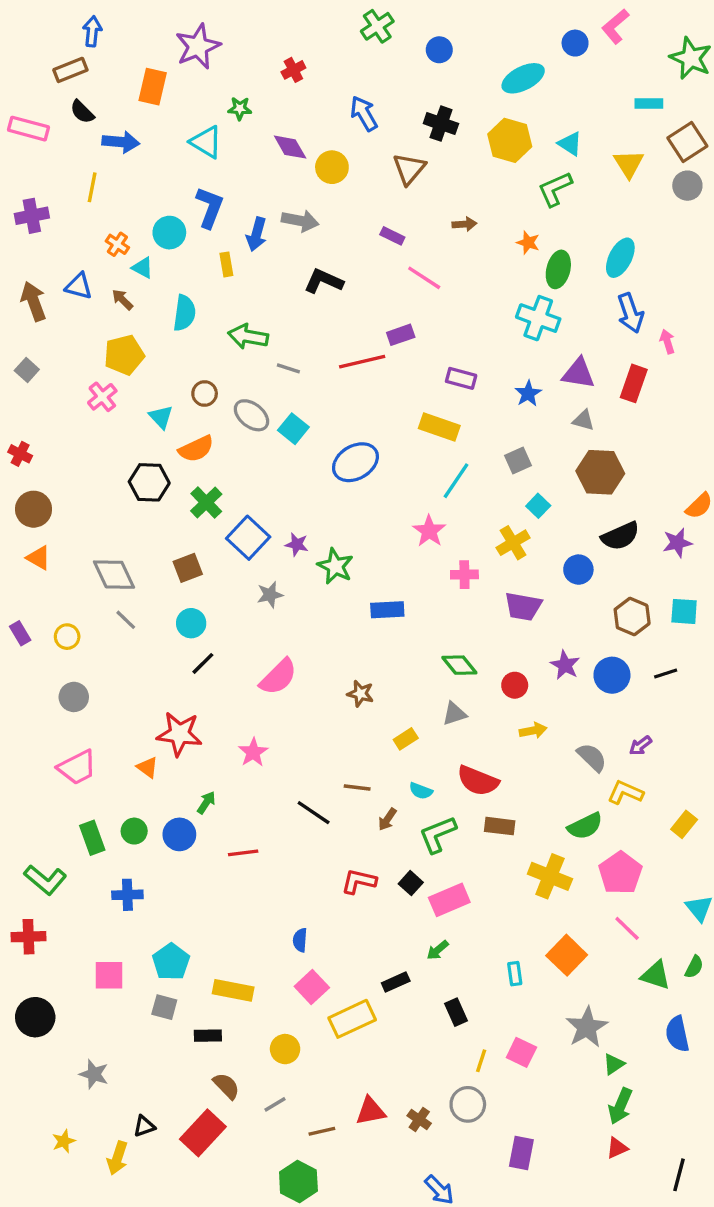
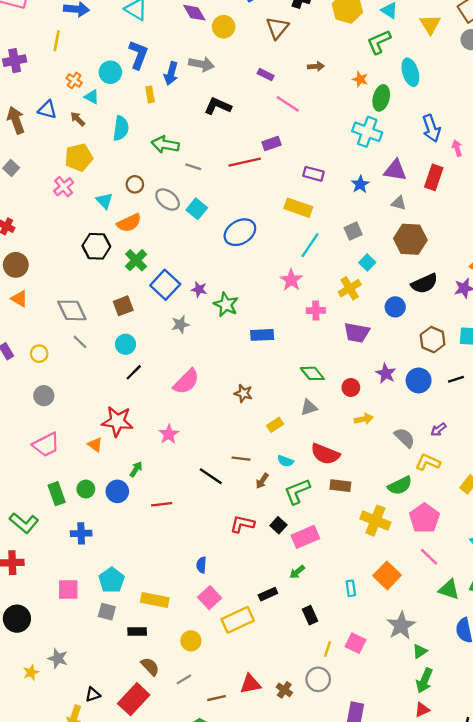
cyan ellipse: (620, 258) -> (410, 72), moved, turned -44
yellow star: (64, 1141) -> (31, 672), moved

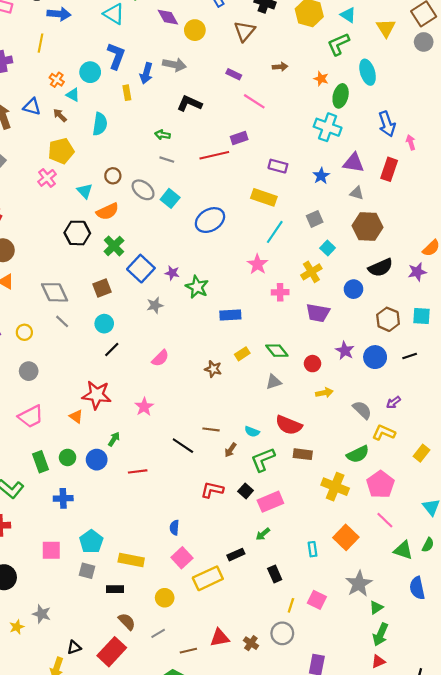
green arrow: (165, 145) -> (162, 135), moved, size x0.6
pink semicircle: (186, 382) -> (160, 358), size x0.7
yellow rectangle: (275, 425) -> (242, 354), moved

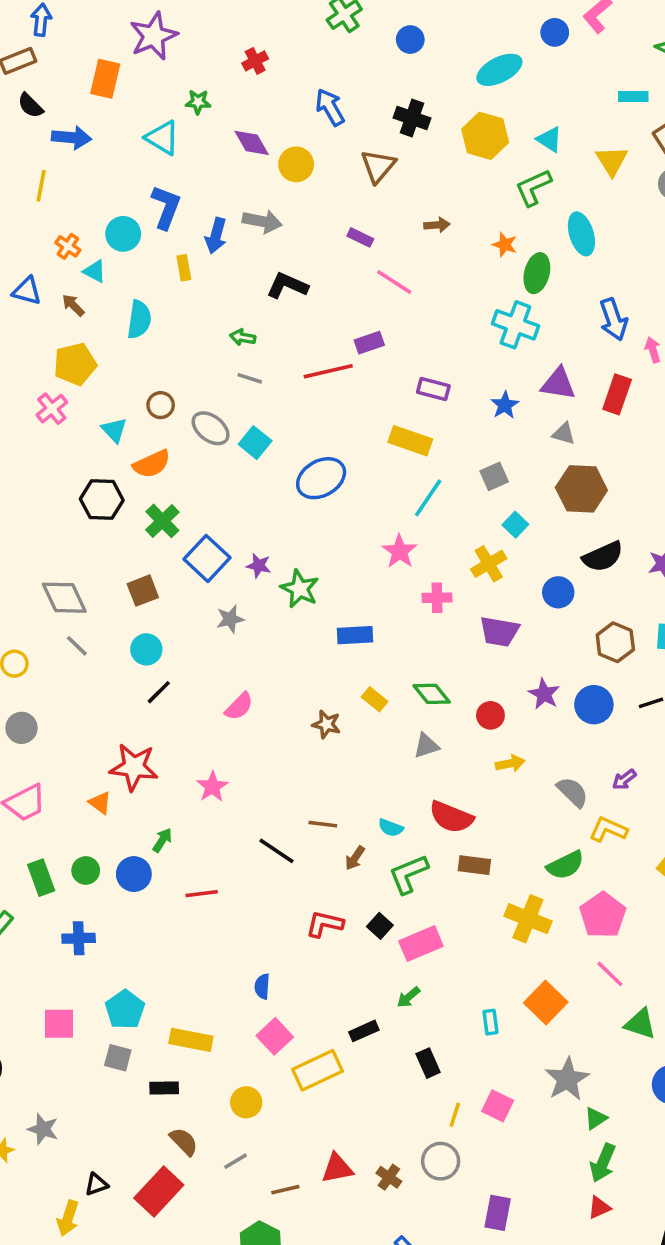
yellow rectangle: (242, 354) -> (375, 699), turned 72

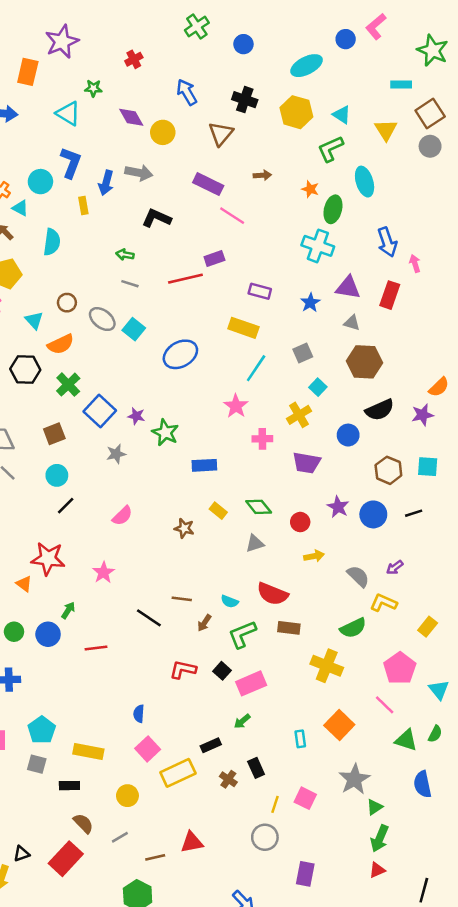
purple rectangle: (360, 237) -> (208, 184), size x1.6
pink pentagon: (603, 915) -> (400, 668), moved
brown cross: (389, 1177) -> (228, 779), moved

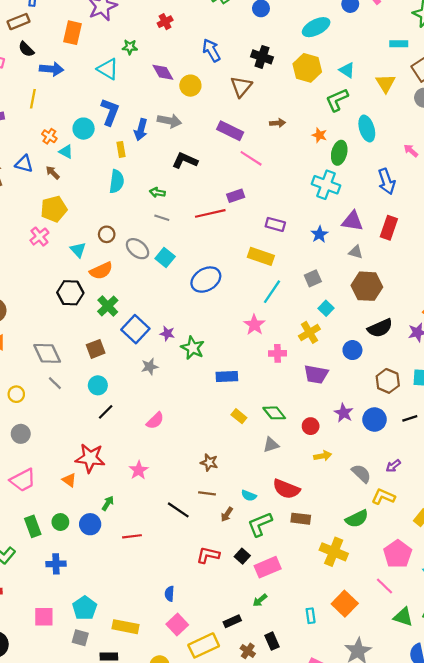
cyan semicircle: (52, 242) -> (117, 181), moved
pink arrow: (415, 264) -> (411, 151), moved, turned -32
brown star: (184, 528) -> (209, 462), moved

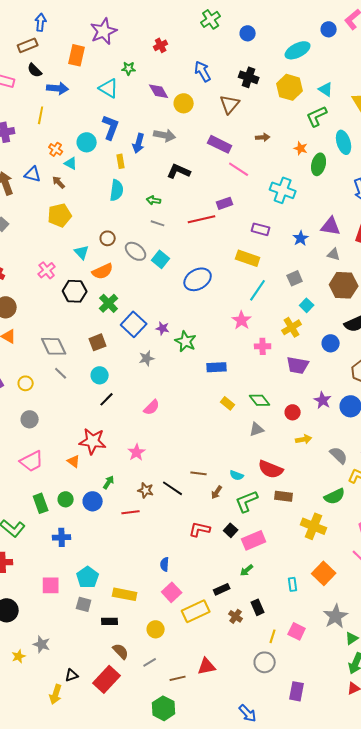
cyan cross: (326, 185) -> (283, 190), moved
pink cross: (39, 237) -> (47, 270), moved
brown star: (209, 462) -> (146, 490), moved

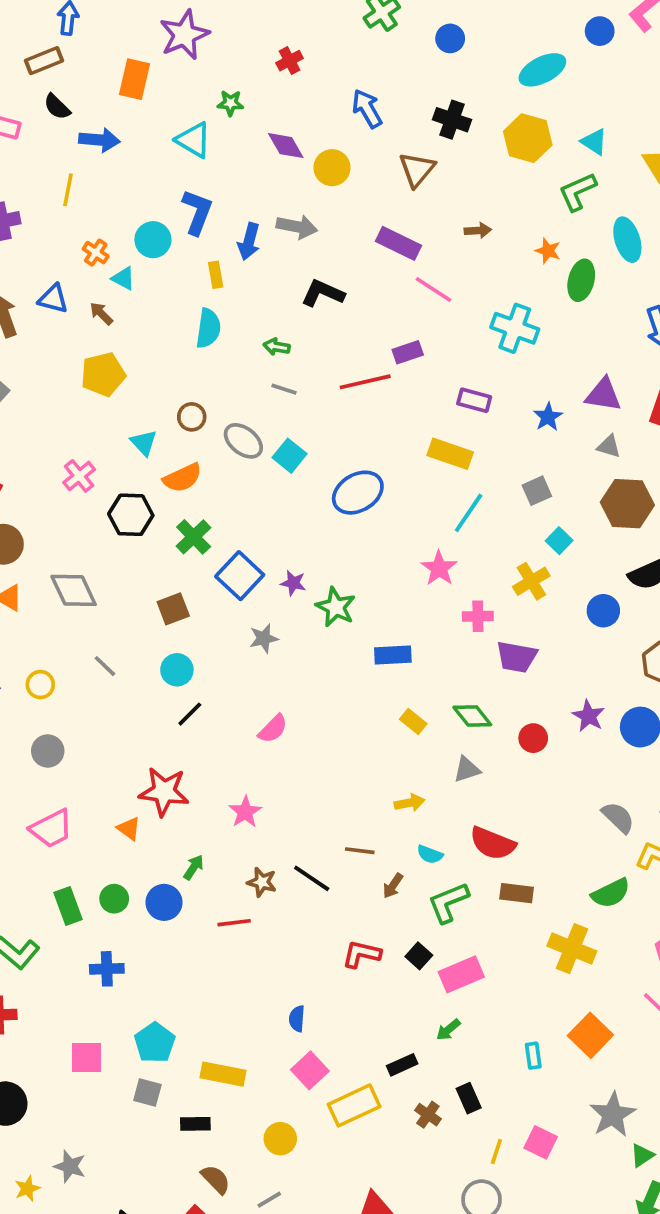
gray diamond: (54, 346) -> (74, 590), moved
purple trapezoid: (298, 365) -> (517, 657), moved
yellow arrow: (304, 439) -> (410, 803), moved

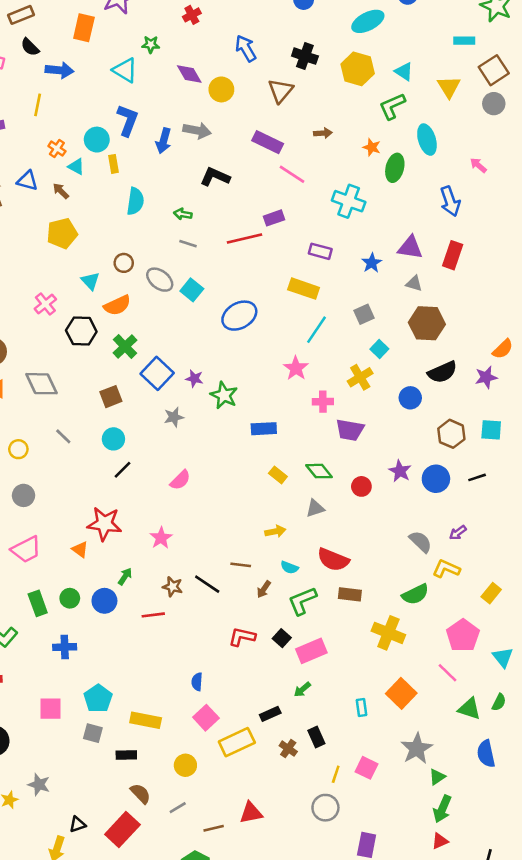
yellow rectangle: (216, 275) -> (113, 164), moved

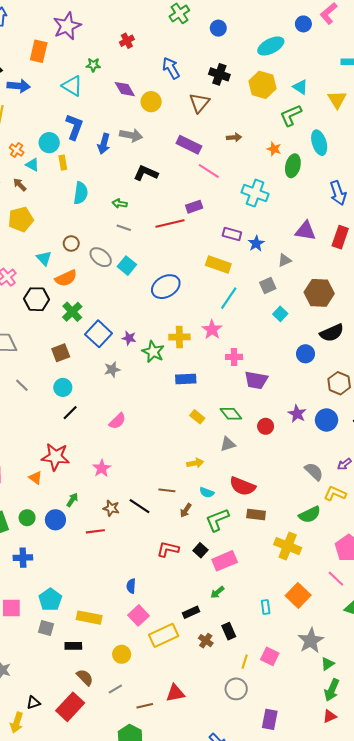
blue star: (372, 263) -> (256, 243), moved
gray triangle: (414, 283) -> (284, 260), moved, turned -40
yellow cross: (360, 377) -> (179, 337), moved, turned 30

